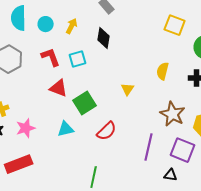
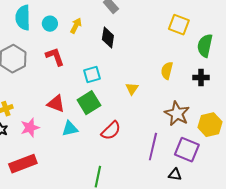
cyan square: (78, 59) -> (92, 75), moved
red triangle: (59, 88) -> (56, 104), moved

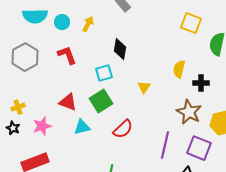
cyan semicircle: (23, 18) -> (35, 16), turned -90
black diamond: (108, 38) -> (120, 49), moved
black cross: (201, 78) -> (201, 83), moved

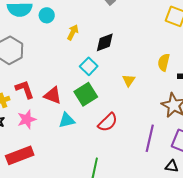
yellow arrow: (88, 24) -> (73, 32), moved
black diamond: (120, 49) -> (105, 42), turned 60
red L-shape: (67, 55) -> (25, 89), moved
cyan square: (104, 73) -> (89, 66), turned -30

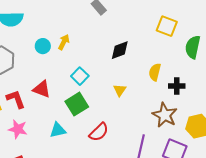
cyan circle: (47, 15) -> (43, 46), moved
black diamond: (105, 42) -> (120, 50), moved
red triangle: (53, 95) -> (42, 89), moved
pink star: (27, 119) -> (18, 129), turned 30

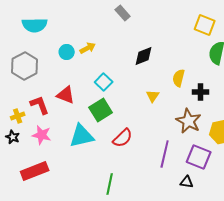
yellow square: (167, 26) -> (205, 25), moved
yellow arrow: (64, 42) -> (88, 48), turned 35
yellow triangle: (120, 90) -> (153, 96), moved
cyan triangle: (58, 130) -> (82, 136), size x1.5

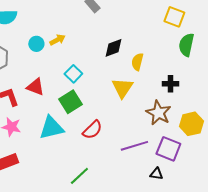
yellow semicircle: (179, 78) -> (137, 62), moved
yellow triangle: (153, 96) -> (122, 88), size x1.6
purple line: (165, 154) -> (134, 146), turned 60
green line: (110, 184) -> (79, 176), turned 35

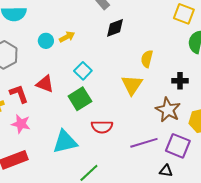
black diamond: (113, 48) -> (115, 28), moved
cyan triangle: (51, 128) -> (65, 142), moved
red semicircle: (92, 130) -> (102, 127), turned 45

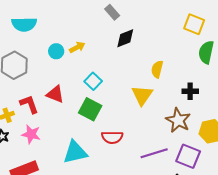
green square: (80, 99) -> (90, 109), turned -30

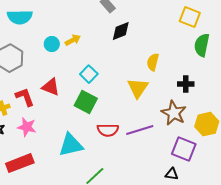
purple line: (154, 153) -> (140, 130), moved

